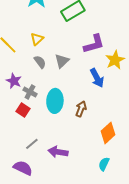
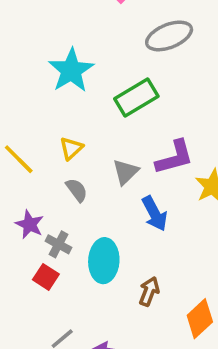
gray triangle: (62, 61) -> (126, 172), moved
blue arrow: (97, 78) -> (155, 214), moved
brown arrow: (81, 109) -> (149, 291), moved

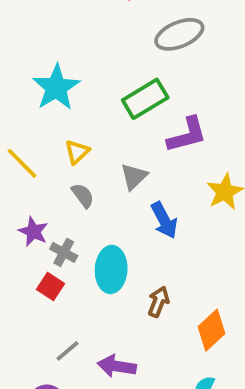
cyan star: (71, 70) -> (56, 87), moved
purple L-shape: (174, 157) -> (187, 135), moved

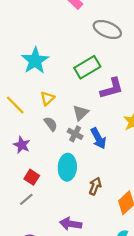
gray ellipse: (179, 34) -> (107, 30), turned 44
gray cross: (64, 252) -> (75, 134), moved
gray line: (68, 351) -> (26, 199), moved

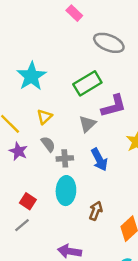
gray triangle: (81, 113) -> (87, 124), moved
gray cross: (75, 134) -> (65, 158), moved, turned -32
purple star: (22, 145) -> (18, 151), moved

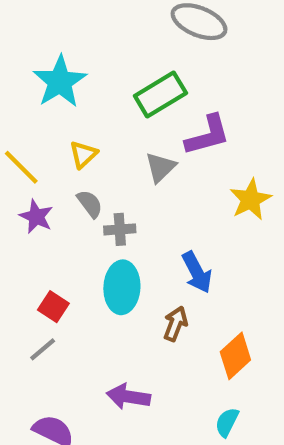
blue arrow: (99, 160) -> (197, 272), moved

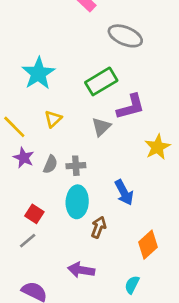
gray semicircle: (90, 204) -> (50, 164), moved, turned 60
brown arrow: (175, 324) -> (99, 227), moved
cyan semicircle: (227, 422) -> (132, 285), moved

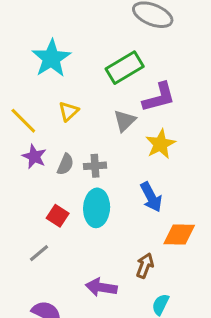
yellow star: (157, 147) -> (160, 144), moved
red square: (34, 214) -> (58, 216), moved
brown arrow: (99, 227) -> (145, 266), moved
orange diamond: (148, 245) -> (179, 234), moved, turned 44

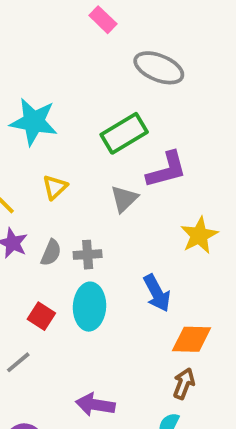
cyan star: (51, 58) -> (34, 122), turned -30
yellow star: (160, 144) -> (199, 235), moved
brown arrow: (145, 266) -> (184, 384), moved

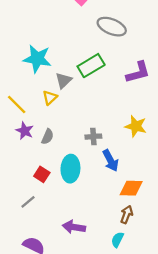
purple L-shape: (167, 170) -> (138, 72), moved
gray triangle: (124, 199) -> (64, 80), moved
yellow star: (199, 235) -> (136, 126), turned -30
gray cross: (88, 255) -> (93, 137), moved

